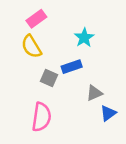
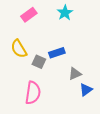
cyan star: (84, 38) -> (65, 13), moved
yellow semicircle: (31, 46) -> (19, 49), moved

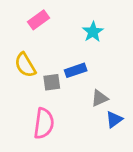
cyan star: (65, 13) -> (93, 32), moved
gray square: (39, 62) -> (52, 82), turned -32

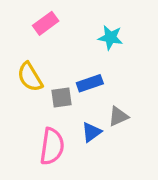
cyan star: (93, 32) -> (110, 37), turned -30
blue triangle: (114, 119) -> (91, 132), moved

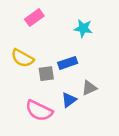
yellow semicircle: (30, 77) -> (22, 58), turned -30
pink semicircle: (52, 146) -> (39, 111), turned 108

